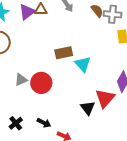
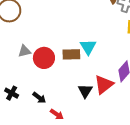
brown rectangle: (64, 53) -> (71, 54), moved
black cross: (16, 123) -> (12, 93), turned -32

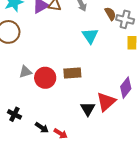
cyan triangle: (88, 47) -> (90, 36), moved
black arrow: (39, 98) -> (42, 128), moved

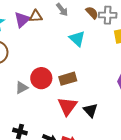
red circle: (45, 78) -> (41, 78), moved
red triangle: (106, 102) -> (67, 106), moved

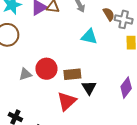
cyan triangle: (77, 39) -> (89, 37), turned -42
black triangle: (90, 110) -> (89, 88), moved

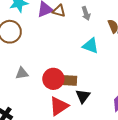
red circle: (46, 69) -> (53, 79), moved

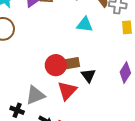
gray triangle: (22, 73) -> (35, 95), moved, size x1.5

